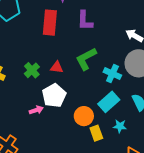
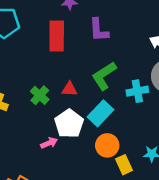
cyan cross: (112, 74) -> (137, 91), turned -30
cyan rectangle: (109, 102) -> (101, 113), moved

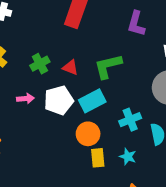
purple L-shape: (99, 30) -> (136, 24), moved
cyan cross: (137, 91) -> (130, 120), moved, turned -30
pink arrow: (49, 143) -> (25, 99), moved

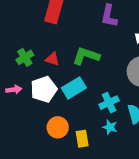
green L-shape: (108, 66) -> (86, 56), turned 36
orange circle: (88, 134) -> (58, 127), moved
cyan star: (128, 157) -> (110, 127), moved

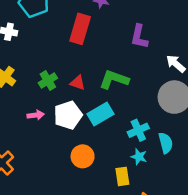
yellow rectangle: (82, 139) -> (122, 176), moved

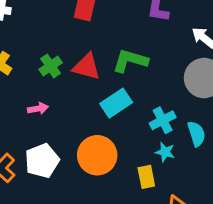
red triangle: (78, 83) -> (87, 67), size x1.5
white pentagon: (68, 115) -> (42, 161), moved
orange circle: (83, 156) -> (97, 155), size x1.4

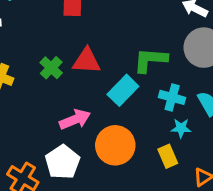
green L-shape: (130, 61) -> (150, 60), moved
pink arrow: (38, 108) -> (75, 119), moved, size x1.5
cyan cross: (163, 120) -> (172, 97), turned -35

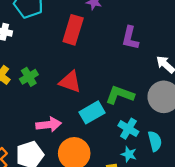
green cross: (51, 68) -> (29, 77), moved

